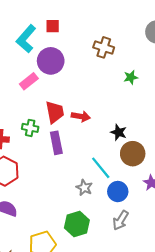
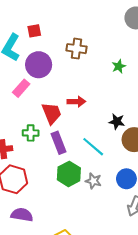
brown cross: (104, 47) -> (76, 49), moved
red arrow: (81, 116) -> (76, 102), moved
cyan line: (101, 168) -> (93, 147), moved
green hexagon: (77, 224) -> (69, 174), moved

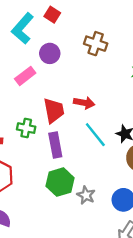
red square: (34, 31) -> (52, 15), turned 32
purple circle: (39, 65) -> (50, 53), size x0.7
cyan line: (93, 147) -> (95, 135), moved

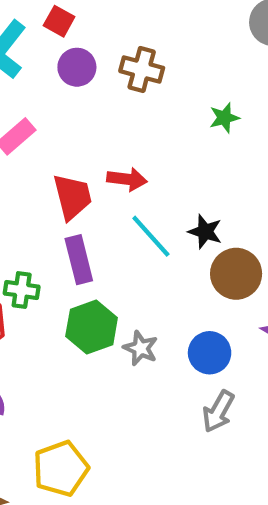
purple circle: (50, 53) -> (77, 67), moved
green cross: (26, 128) -> (22, 290), moved

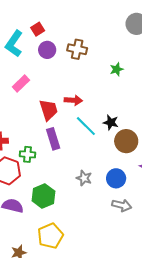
red square: (59, 21) -> (38, 29), turned 32
green hexagon: (92, 327) -> (43, 196), moved
gray arrow: (218, 411) -> (122, 205), turned -102

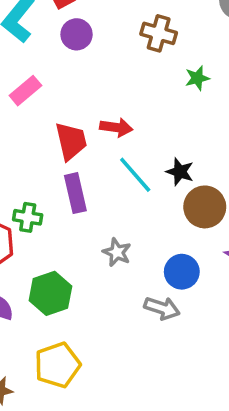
brown cross: (77, 49) -> (159, 33), moved
gray star: (84, 178) -> (117, 252), moved
gray arrow: (122, 205) -> (162, 308), moved

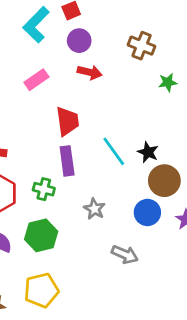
red arrow: (116, 127) -> (90, 72), moved
green cross: (28, 217) -> (44, 189), moved
blue circle: (182, 272) -> (147, 212), moved

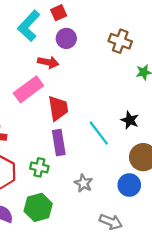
red arrow: (90, 72) -> (48, 62), moved
pink rectangle: (36, 80) -> (28, 89), moved, size x1.4
black star: (148, 152) -> (130, 120), moved

